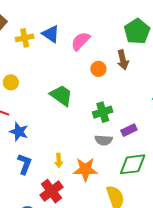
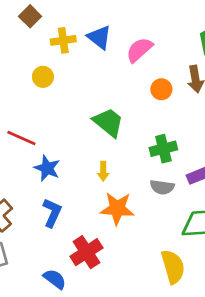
yellow circle: (11, 82) -> (43, 77), moved
yellow arrow: (59, 160) -> (103, 171), moved
orange star: (85, 169) -> (117, 209), moved

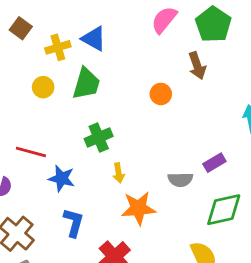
pink semicircle: (139, 50) -> (164, 20), moved
orange circle: (161, 89) -> (161, 94), moved
green trapezoid: (108, 122) -> (86, 84), moved, turned 76
green cross: (163, 149) -> (99, 138), moved

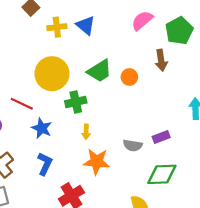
green trapezoid: (86, 84) -> (99, 71), moved, turned 32
yellow circle: (43, 87) -> (52, 74), moved, size x2.0

